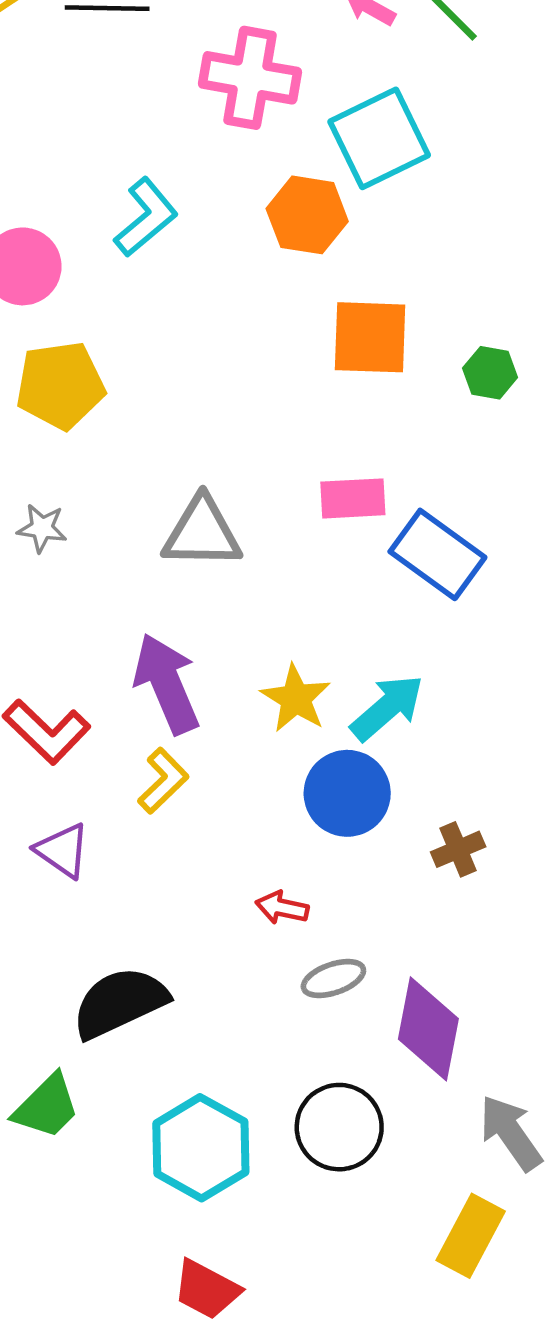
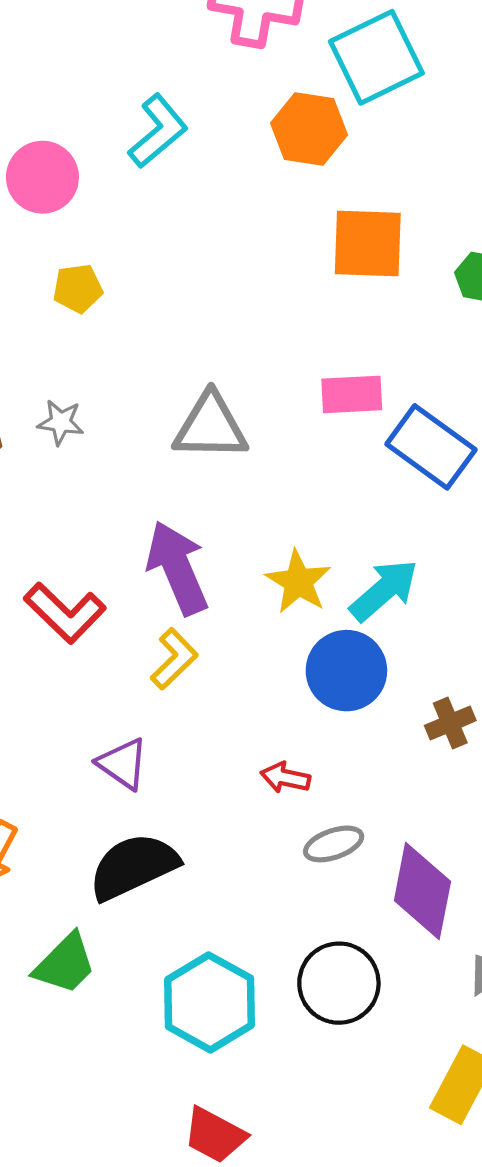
yellow pentagon: (60, 385) -> (78, 288), size x0.6
purple triangle: (63, 850) -> (123, 764), moved

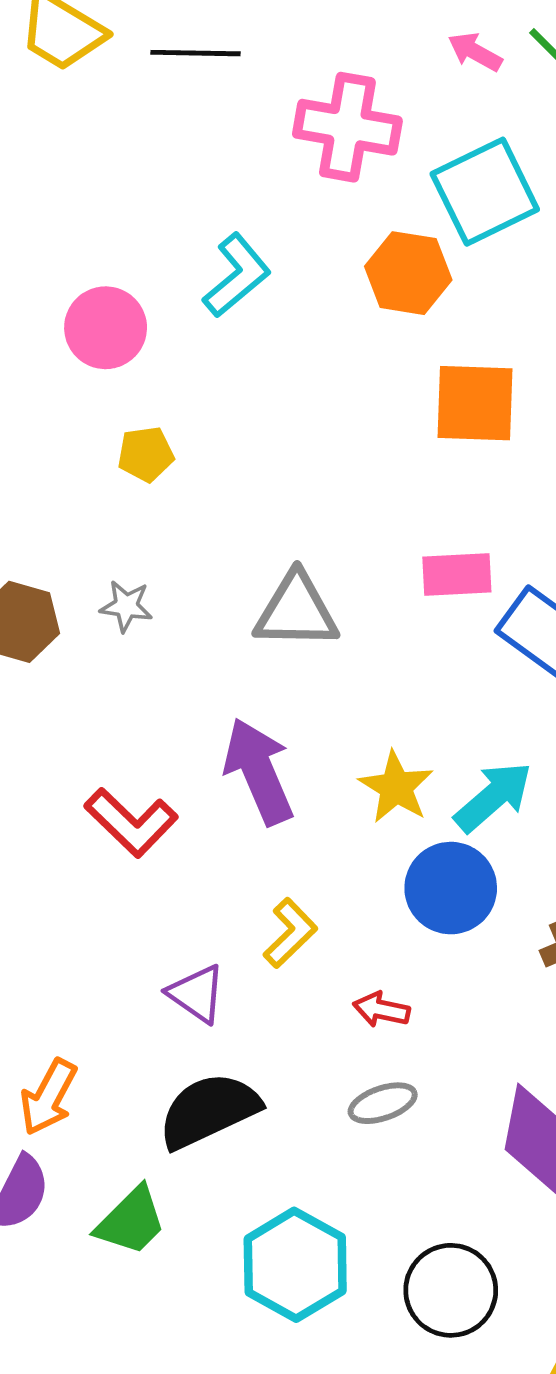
yellow L-shape: (174, 659) -> (290, 933), moved
gray ellipse: (334, 844) -> (383, 1103), moved
black circle: (339, 983) -> (451, 1290), moved

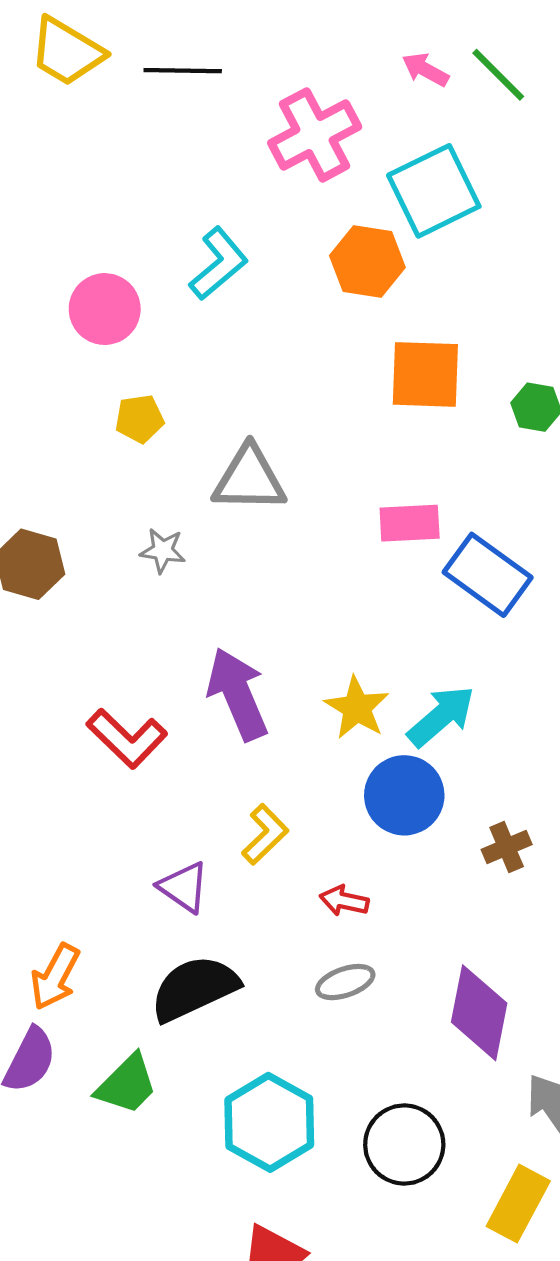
pink cross: (347, 127) -> (315, 135), turned -38
gray star: (126, 606) -> (163, 551), moved
gray triangle: (296, 611) -> (249, 479), moved

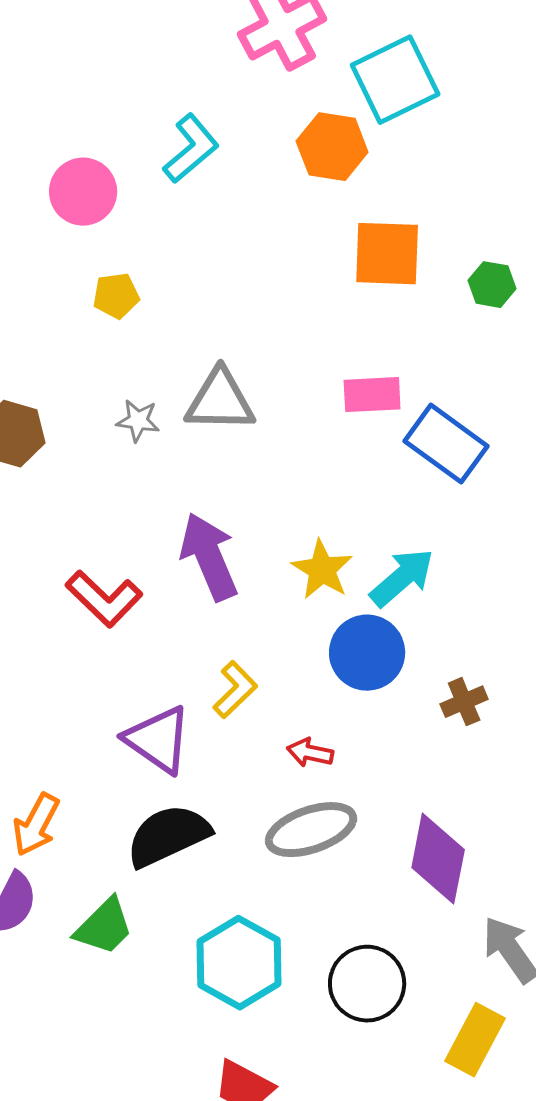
gray triangle: (249, 479) -> (220, 401), moved
purple triangle: (184, 887) -> (158, 740), size x1.4
gray ellipse: (345, 982) -> (311, 830), size x1.6

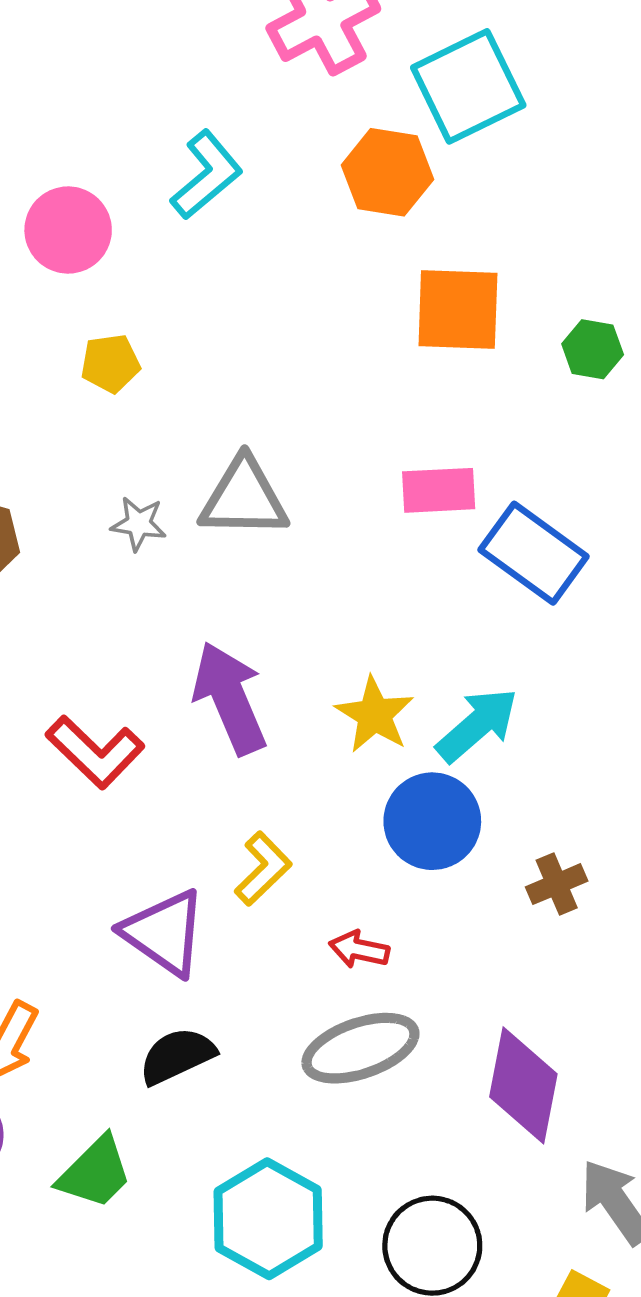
black semicircle: (168, 836) -> (177, 1056), size x0.7

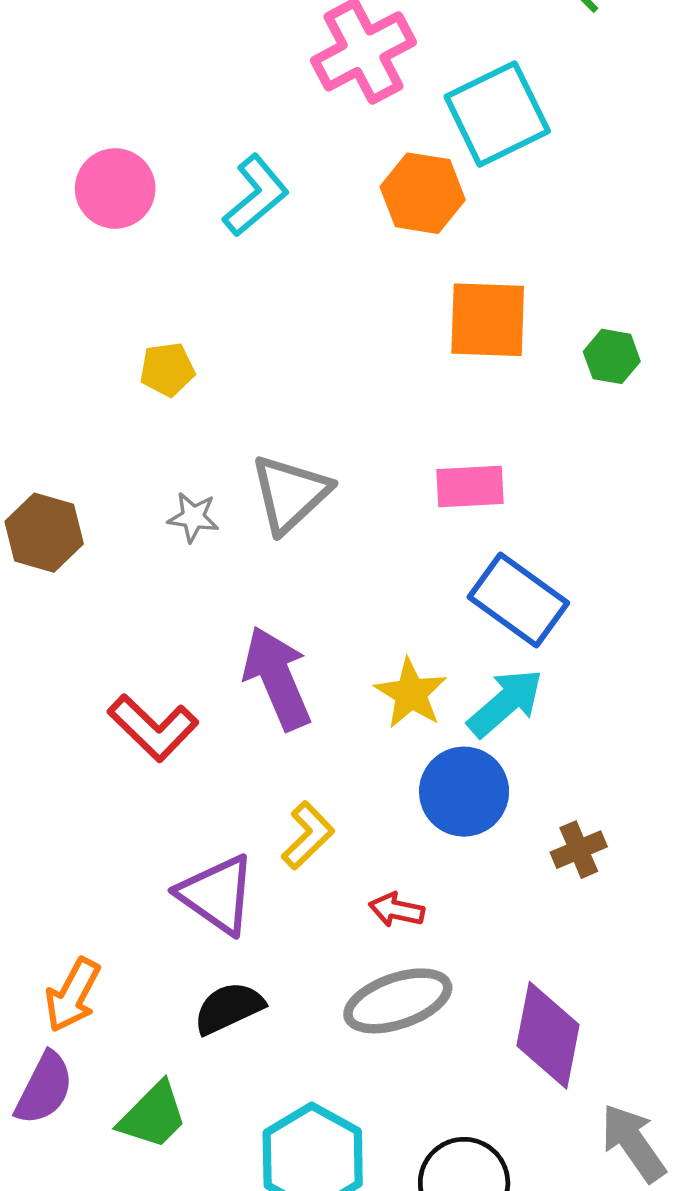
pink circle: (68, 230) -> (115, 188), moved
gray triangle: (244, 498) -> (290, 494), turned -44
blue rectangle: (534, 553) -> (518, 600), moved

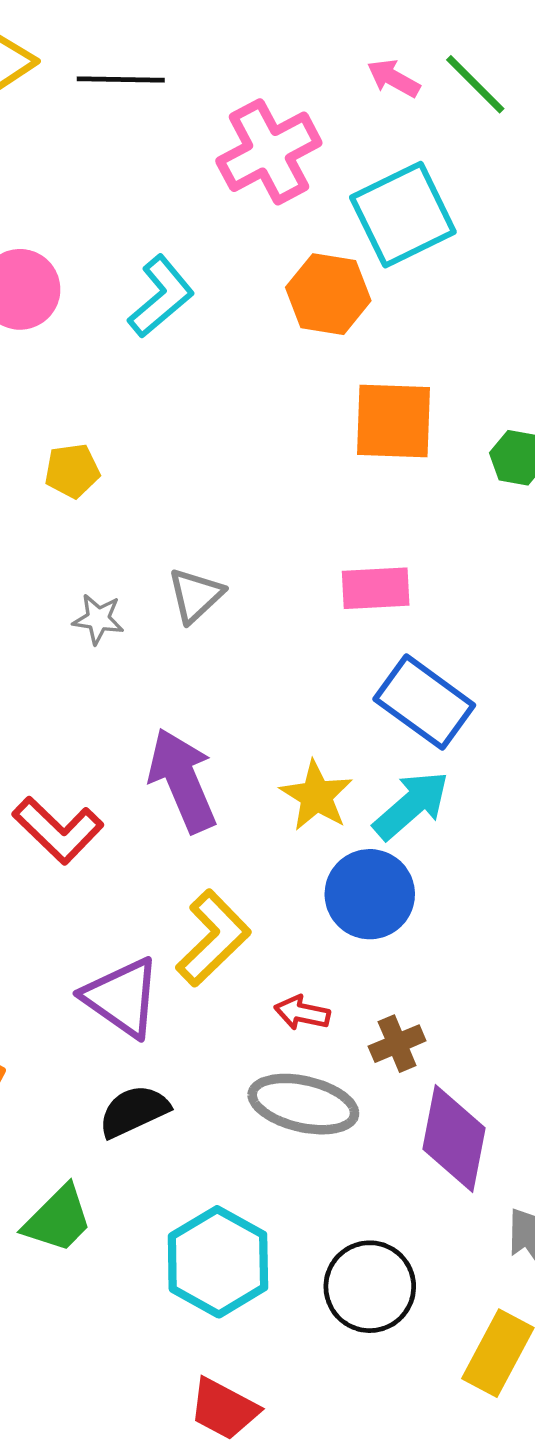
gray triangle: (290, 494) -> (195, 595), size x0.7
yellow L-shape: (308, 835) -> (213, 938), size x1.4
brown cross: (579, 850) -> (397, 1044), moved
gray ellipse: (398, 1001) -> (303, 1104), turned 32

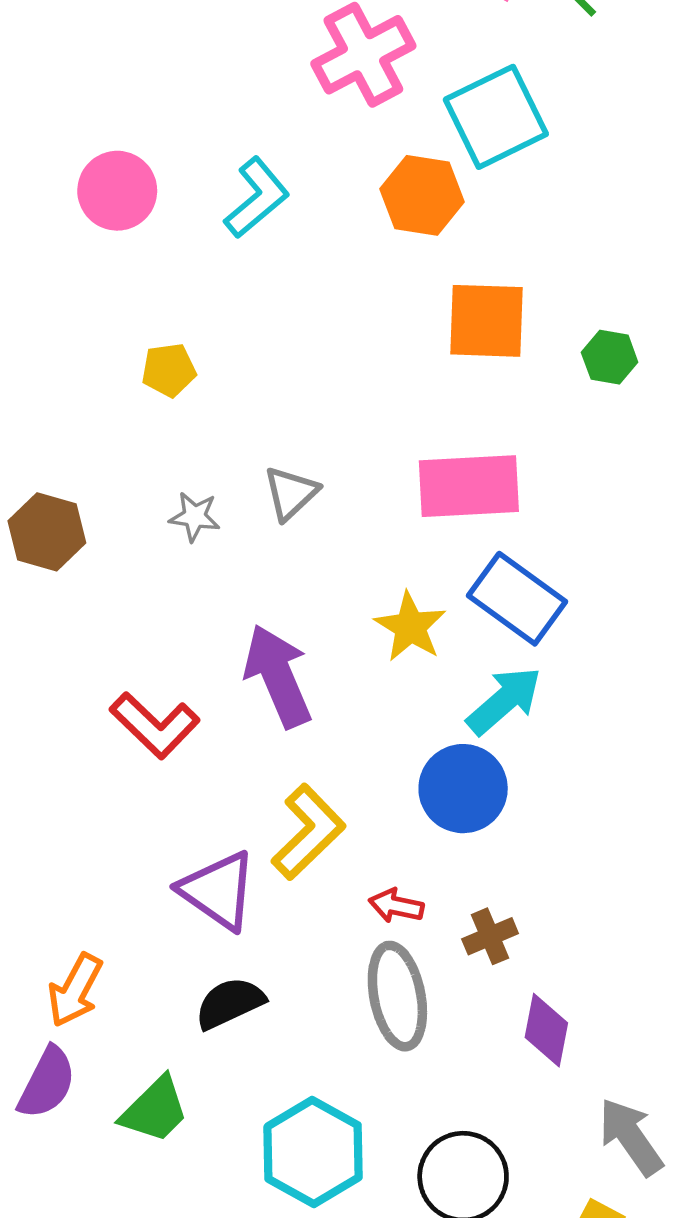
pink rectangle: (376, 588) -> (469, 486), size x1.5
yellow star: (316, 796) -> (410, 627), moved
gray ellipse: (303, 1104) -> (397, 996), turned 66
purple diamond: (454, 1138) -> (546, 1030), size x0.7

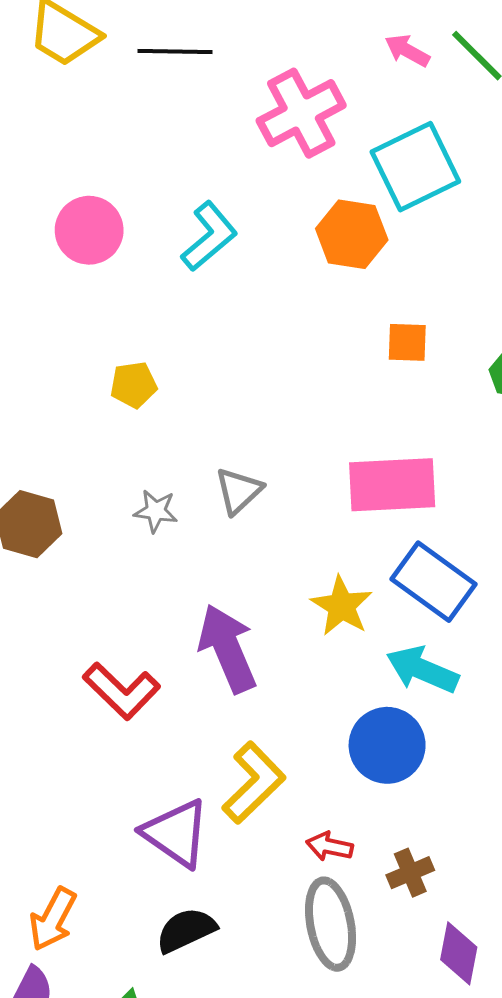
orange square: (487, 321) -> (407, 342), size x0.6
cyan arrow: (504, 701) -> (422, 670), turned -116

